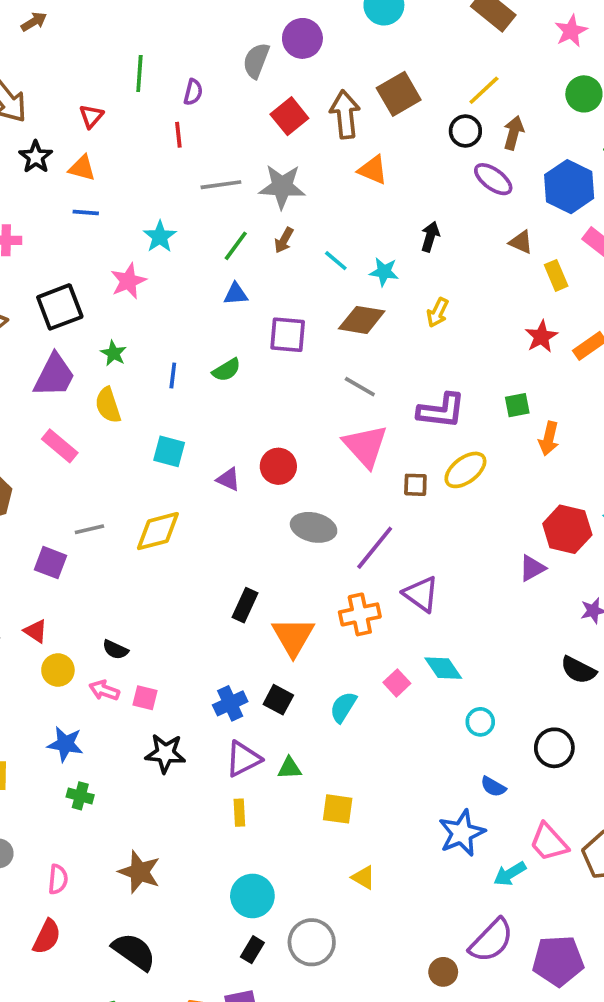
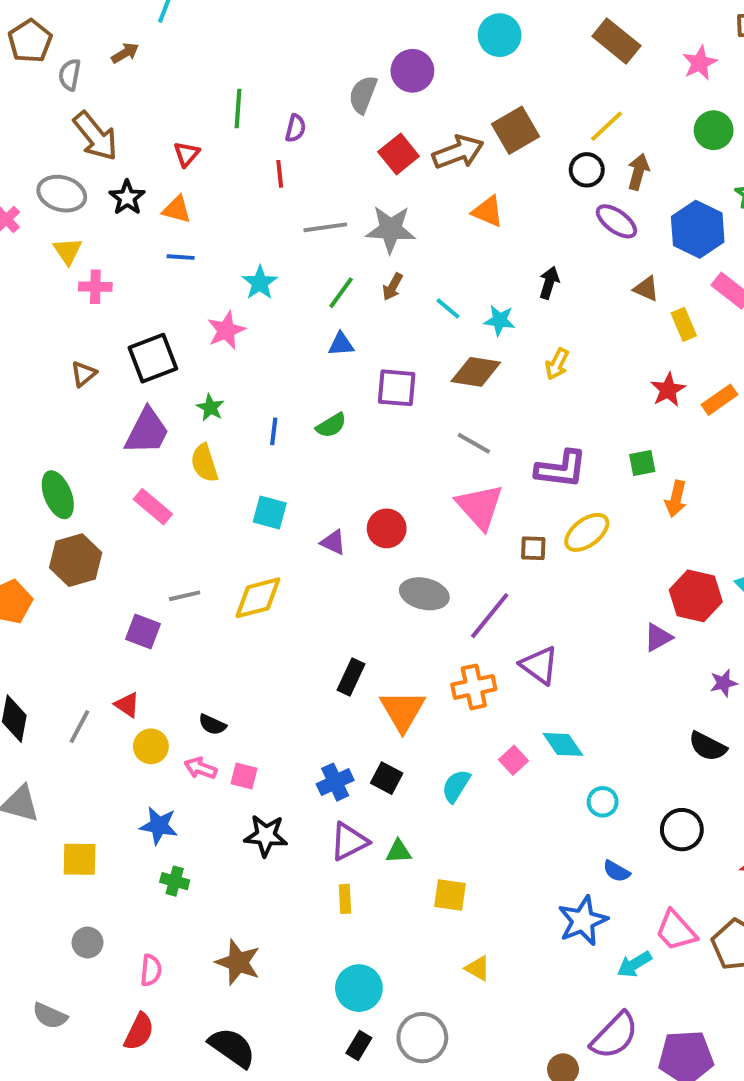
brown arrow: (345, 114) -> (458, 152), turned 75

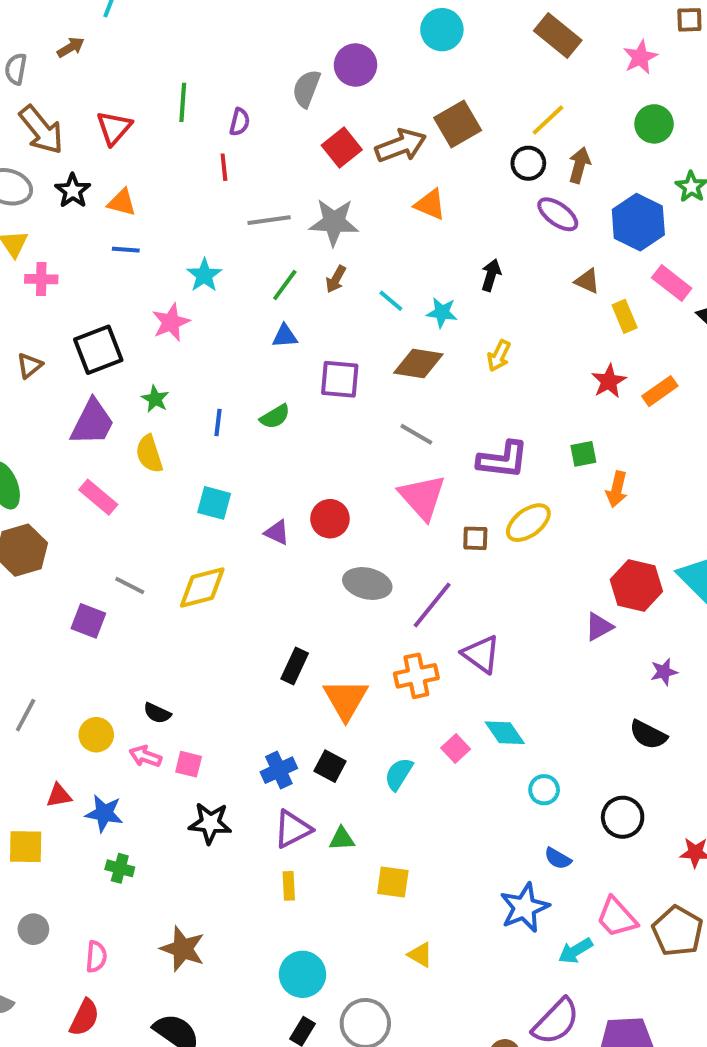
red triangle: (187, 154) -> (114, 128), moved, size x1.4
gray line: (185, 596) -> (130, 585), turned 40
red triangle: (127, 705) -> (59, 796), moved, turned -44

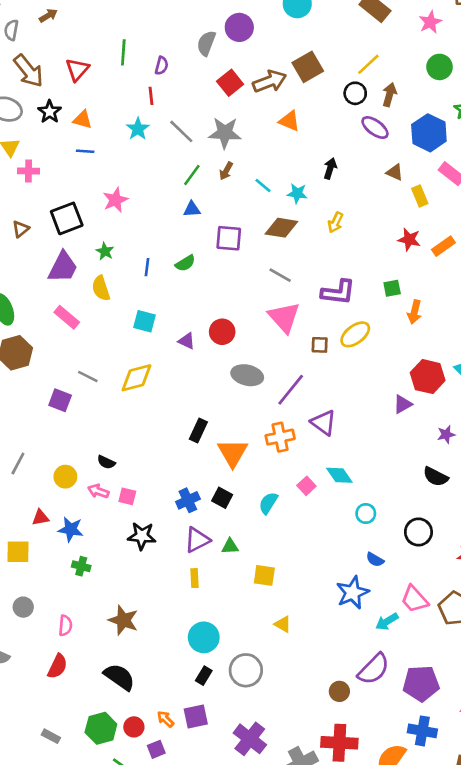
gray line: (269, 220) -> (181, 131), turned 52
cyan star: (204, 275) -> (138, 129), moved
red star: (609, 381) -> (409, 240), turned -30

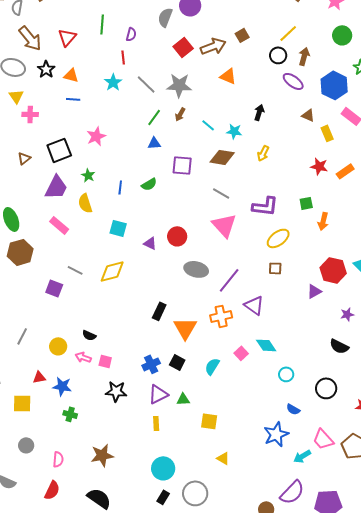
brown square: (308, 67) -> (242, 35), size x0.6
brown square: (320, 345) -> (275, 268), moved
brown star: (123, 620) -> (102, 455), turned -30

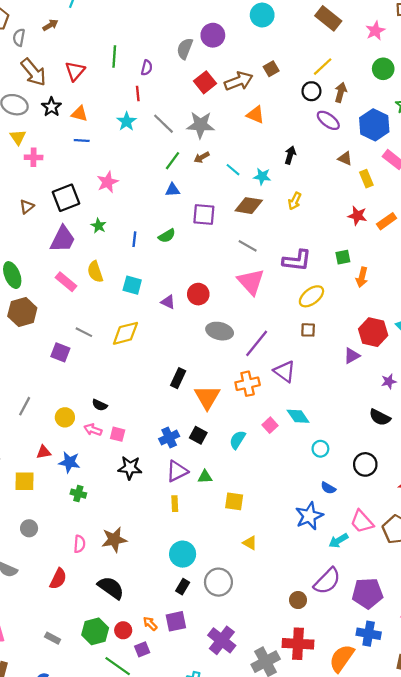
brown arrow: (180, 114) -> (202, 157), turned 32
yellow semicircle: (85, 203) -> (95, 272), moved
pink semicircle: (58, 459) -> (79, 544), moved

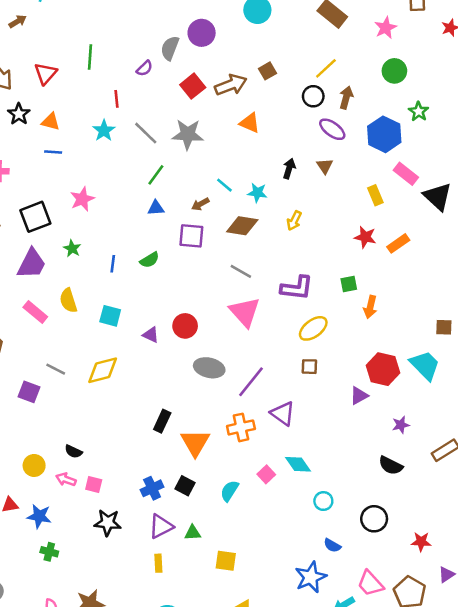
purple semicircle: (147, 68) -> (144, 68), moved, turned 32
brown arrow: (202, 157) -> (200, 204), moved
brown triangle: (345, 158) -> (325, 166), moved, turned 32

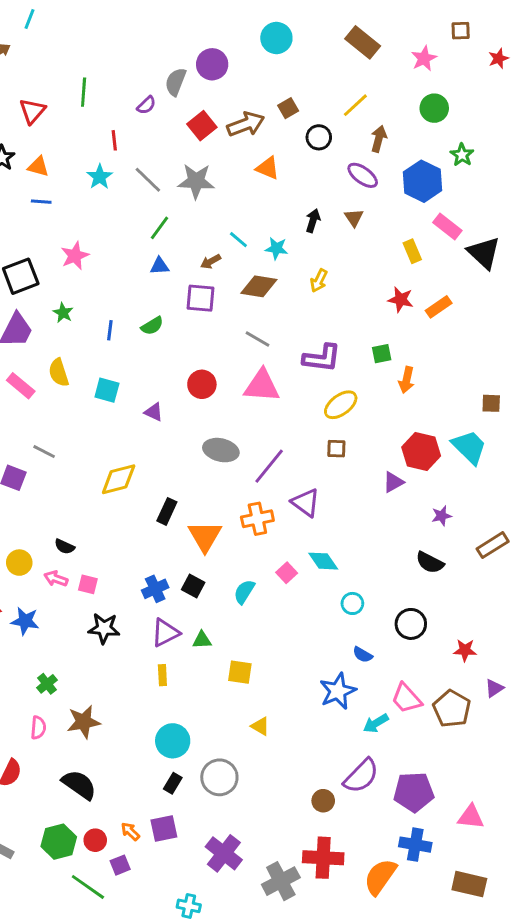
black circle: (313, 96) -> (319, 137), moved
pink triangle: (245, 312) -> (262, 386), turned -44
red circle: (185, 326) -> (202, 384), moved
yellow diamond: (103, 370) -> (119, 479), moved
green cross: (49, 552) -> (47, 684), moved, turned 36

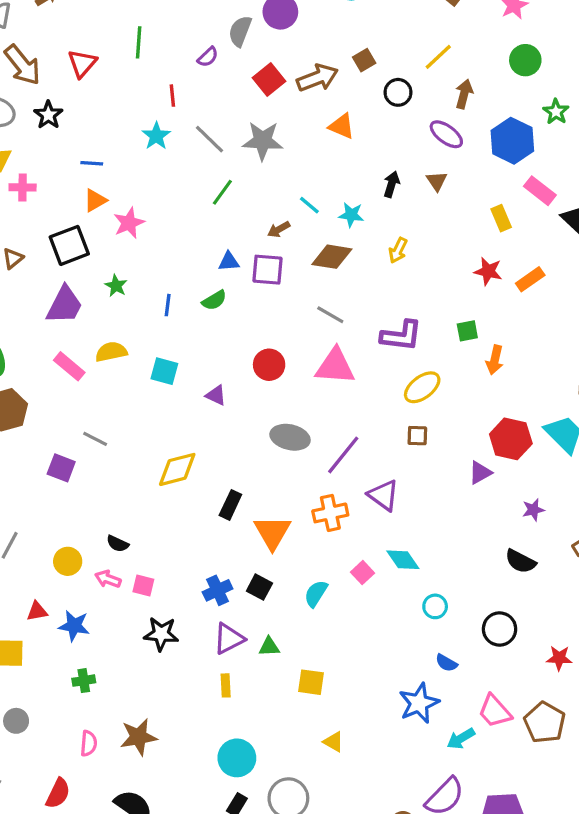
orange triangle: (38, 167) -> (95, 200), moved, turned -45
blue triangle: (160, 266) -> (229, 262), moved
yellow semicircle: (59, 373) -> (111, 352), turned 96
green cross: (47, 684) -> (84, 681), moved, turned 30

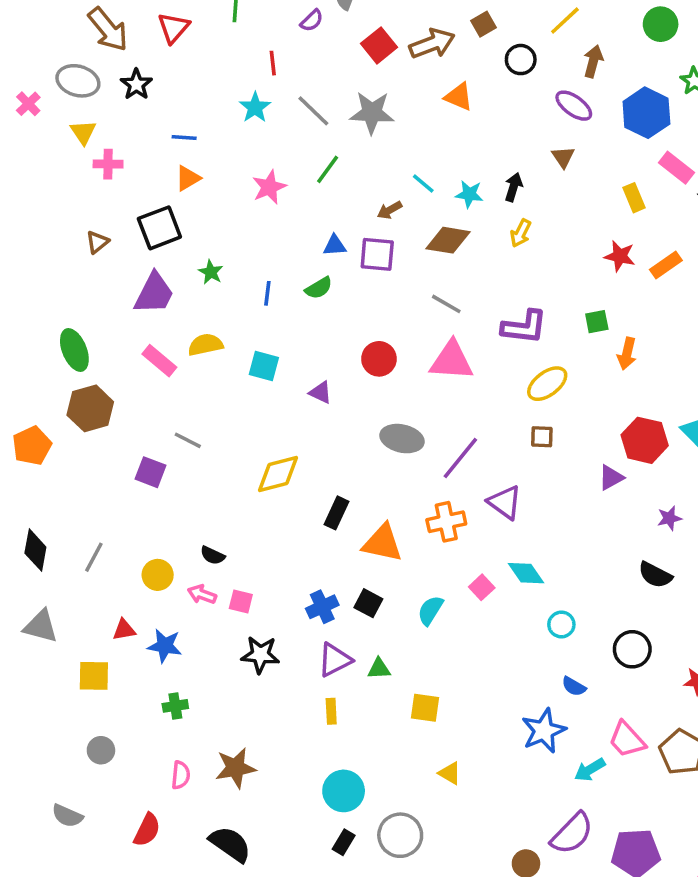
black arrow: (392, 184) -> (514, 187), moved
pink star: (129, 223) -> (269, 187), moved
orange triangle: (272, 532) -> (383, 543), turned -48

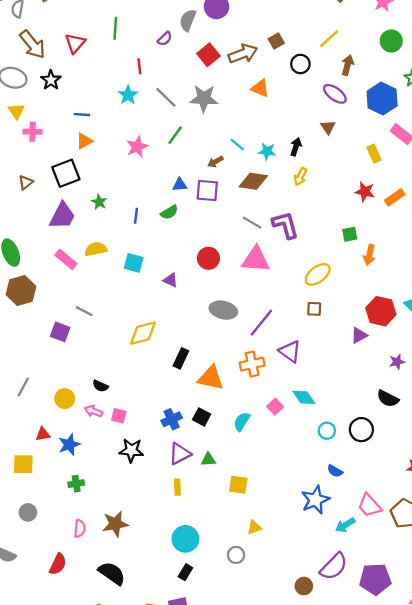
purple L-shape: (524, 327) -> (285, 225), moved, turned -112
blue star: (165, 646) -> (69, 445), turned -30
black circle: (632, 649) -> (361, 430), moved
yellow triangle: (450, 773) -> (254, 527), turned -49
gray circle: (400, 835) -> (236, 555), moved, size x0.6

